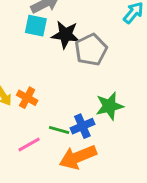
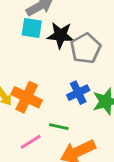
orange cross: (27, 98) -> (27, 97), size x1.5
blue cross: (82, 126) -> (78, 93), moved

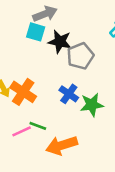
blue cross: (78, 93) -> (69, 94), turned -36
green line: (59, 127) -> (38, 126), moved

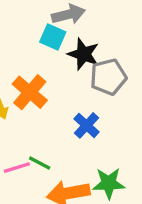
orange cross: (23, 92) -> (30, 92), moved
green star: (92, 105) -> (109, 183), moved

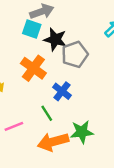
orange cross: (30, 92) -> (33, 68), moved
green line: (40, 163) -> (47, 113), moved, turned 35

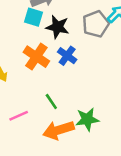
gray pentagon: (75, 54) -> (96, 24), moved
blue cross: (62, 91) -> (67, 56), moved

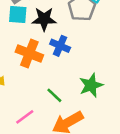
green star: (87, 119) -> (91, 85), moved

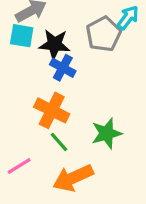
blue cross: (60, 46) -> (63, 68), moved
orange cross: (29, 53) -> (52, 110), moved

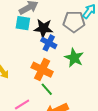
gray pentagon: (104, 34) -> (74, 22), turned 30
green star: (107, 133) -> (74, 58), moved, turned -30

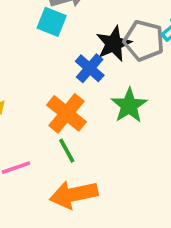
black star: (43, 28) -> (114, 44), moved, turned 30

